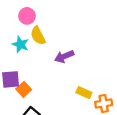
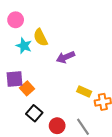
pink circle: (27, 16) -> (16, 20), moved

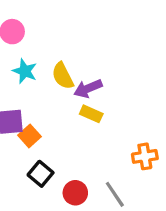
yellow semicircle: (41, 37) -> (63, 76), moved
yellow rectangle: (84, 91) -> (91, 114), moved

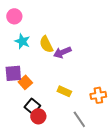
yellow rectangle: (91, 114) -> (64, 91), moved
red circle: (75, 193) -> (38, 116), moved

